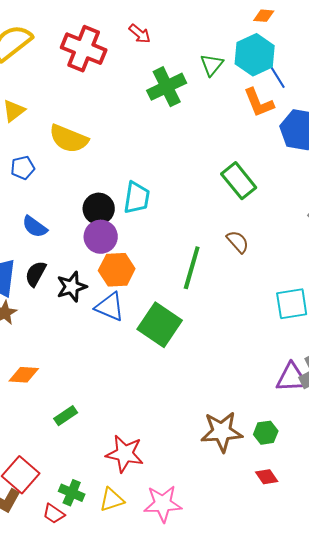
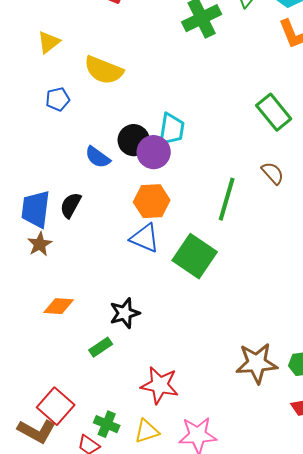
blue semicircle: (35, 227) -> (98, 157), moved
purple circle: (101, 237) -> (154, 152), moved
black star: (72, 287) -> (125, 313), moved

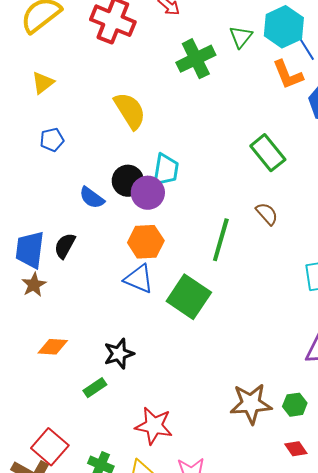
yellow semicircle: (104, 70) -> (130, 111), moved, turned -144

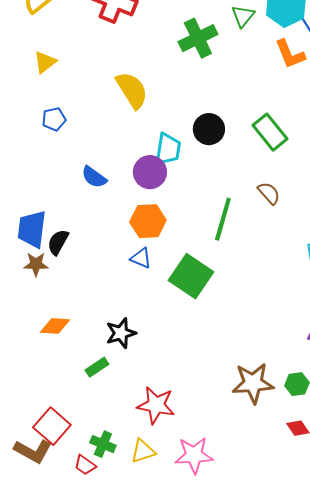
black circle: (128, 181) -> (209, 129), moved
black semicircle: (65, 246) -> (58, 242), moved
blue triangle: (139, 279) -> (141, 258), size x0.7
brown star: (34, 285) -> (36, 264), turned 30

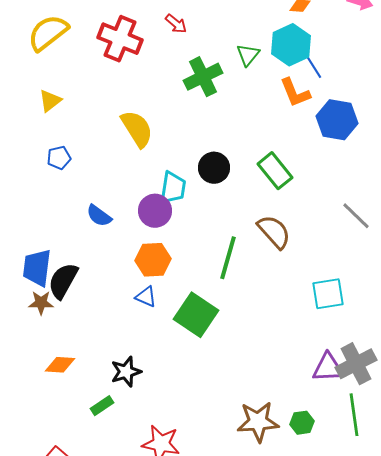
brown semicircle: (269, 193) -> (274, 232), size x1.5
black semicircle: (58, 242) -> (63, 281), size x1.4

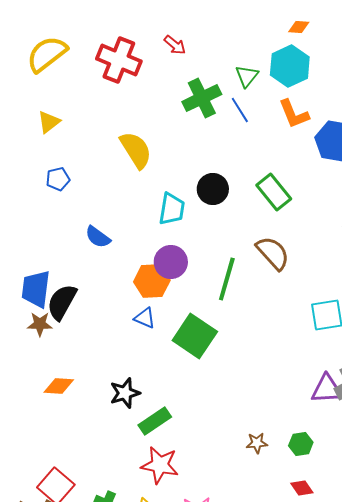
blue line: (313, 66) -> (240, 110), moved
purple circle: (155, 211) -> (171, 262), moved
green rectangle: (102, 406) -> (155, 421), moved, size x1.4
brown star: (258, 422) -> (257, 443), size x0.5

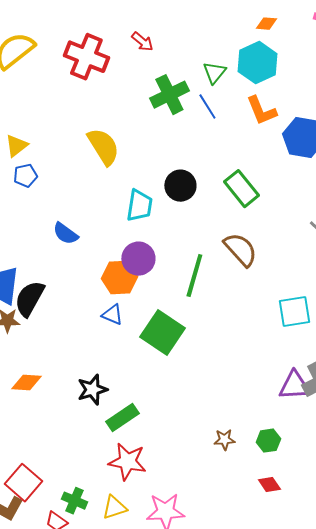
yellow triangle: (49, 122) -> (16, 146), moved

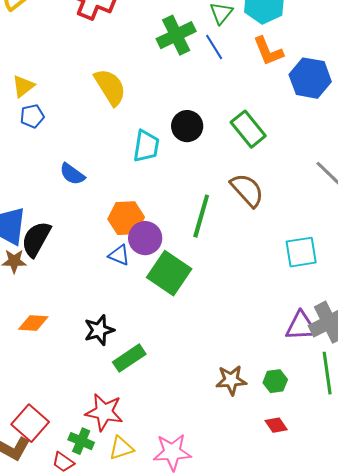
purple circle: (138, 259) -> (145, 238), moved
brown star: (224, 440) -> (231, 380), size x1.4
red star: (127, 462) -> (104, 412), moved

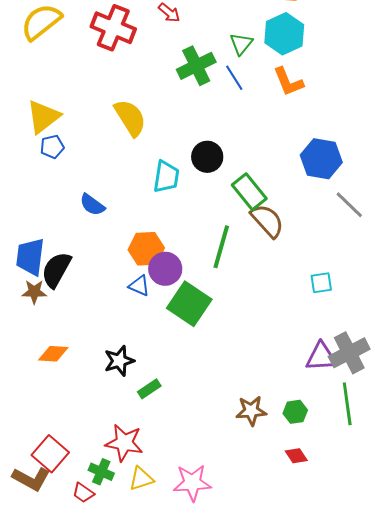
blue hexagon: (310, 78) -> (321, 159), moved
yellow triangle: (23, 86) -> (43, 117), size x1.5
green rectangle: (248, 129) -> (249, 192), moved
cyan square: (301, 252) -> (321, 283), size x0.7
green rectangle: (129, 358) -> (149, 389), size x0.7

